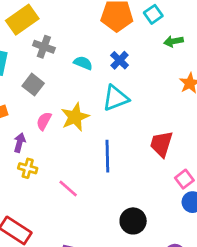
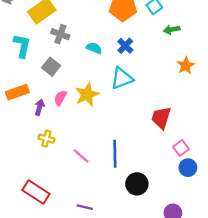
purple arrow: (20, 143) -> (39, 107), moved
blue line: (107, 156) -> (115, 154), moved

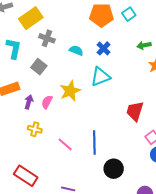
green arrow: (172, 30) -> (144, 45), moved
pink semicircle: (60, 98) -> (47, 102), moved

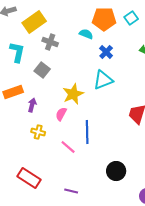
cyan semicircle: (76, 50) -> (86, 34), moved
pink semicircle: (47, 102) -> (61, 114), moved
blue line: (94, 142) -> (87, 132), moved

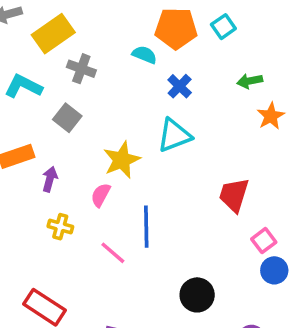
cyan L-shape: (17, 52) -> (23, 86), turned -75

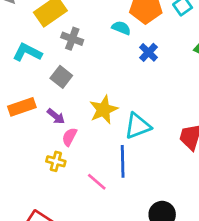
cyan triangle: (174, 135) -> (138, 126), moved
purple arrow: (50, 179) -> (56, 116), moved, turned 114
pink semicircle: (101, 195) -> (69, 137), moved

